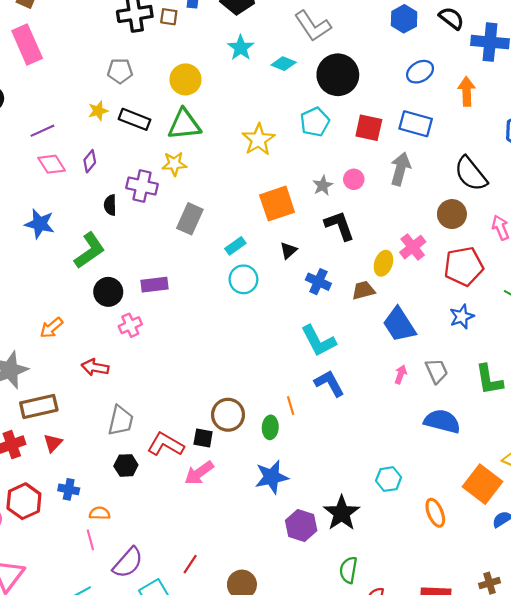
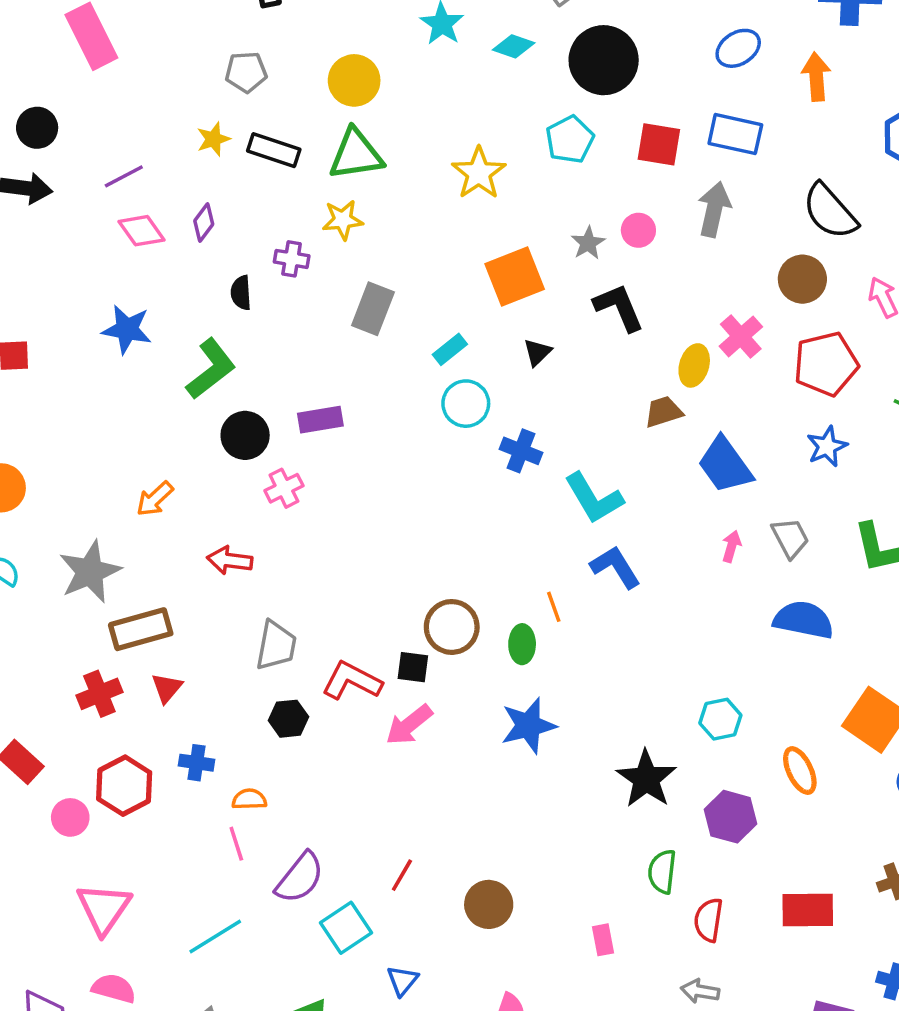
purple cross: (142, 186) -> (292, 259), size x0.7
blue cross: (318, 282) -> (521, 451), moved
purple hexagon: (301, 525) -> (731, 817), moved

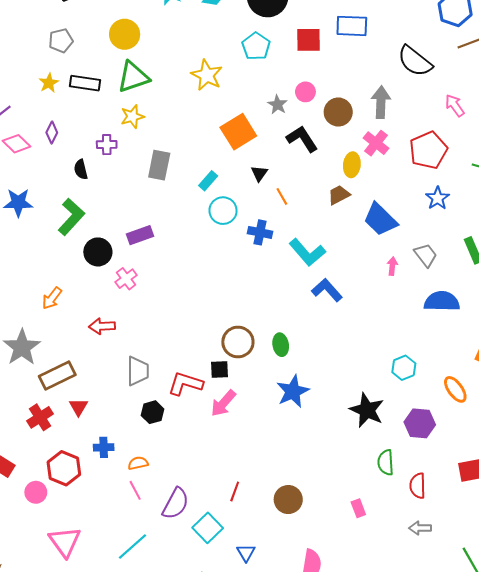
gray arrow: (714, 209) -> (381, 102), moved
brown circle: (802, 279) -> (338, 112), moved
orange line: (554, 607) -> (282, 196), moved

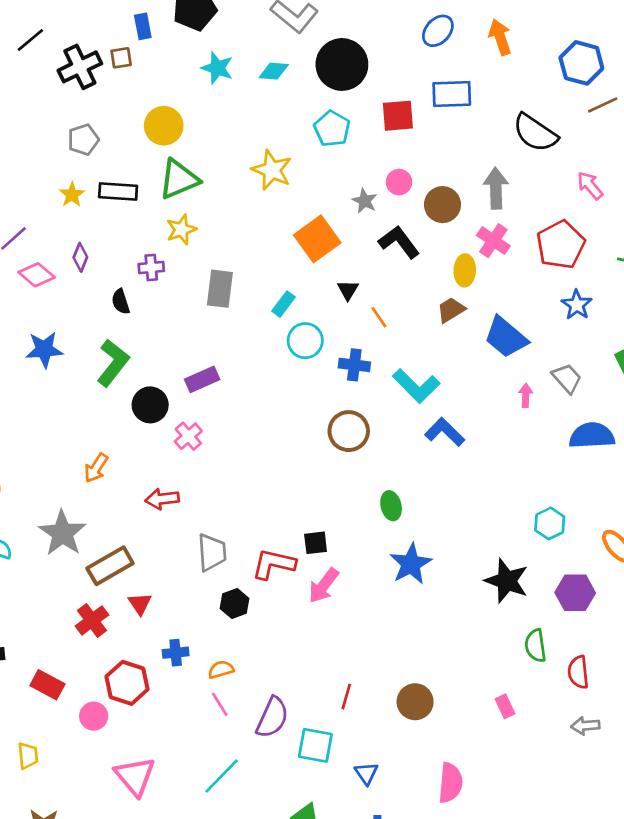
brown circle: (238, 342) -> (349, 431), moved
cyan square: (208, 528) -> (315, 745), turned -32

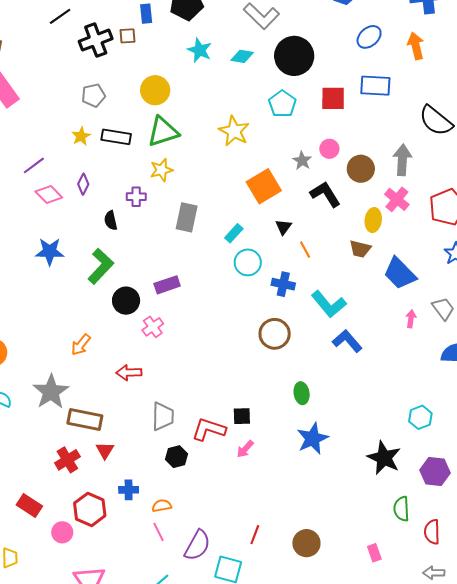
brown trapezoid: (451, 310) -> (360, 249), turned -140
brown rectangle: (110, 566) -> (85, 420), turned 36
pink arrow: (324, 586) -> (245, 449), size x0.7

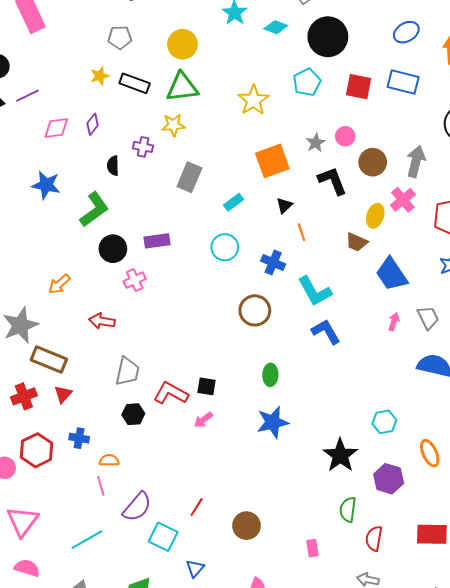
purple line: (34, 165) -> (27, 96), moved
pink diamond: (49, 194) -> (56, 128), turned -64
cyan circle: (248, 262) -> (225, 247), moved

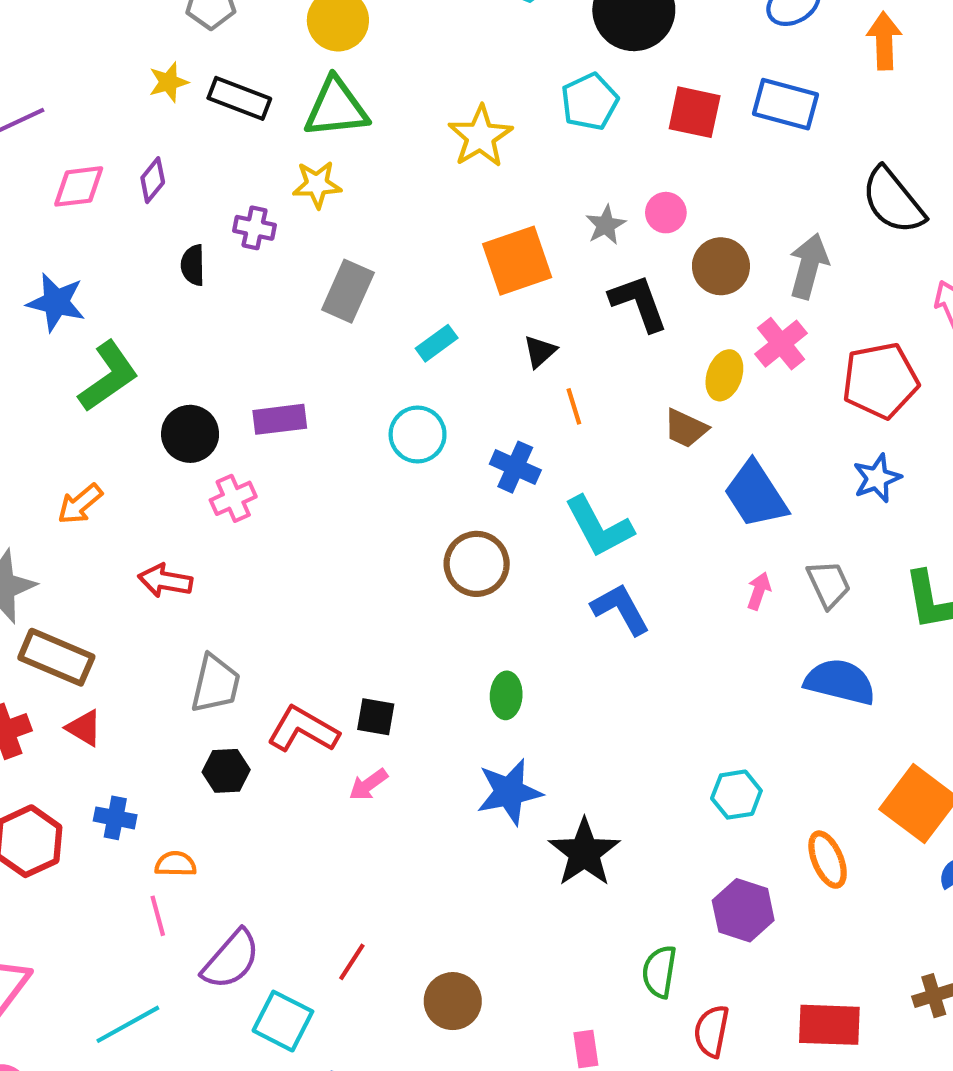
green L-shape: (94, 209) -> (108, 376), moved
red triangle: (63, 394) -> (84, 728), turned -42
black star: (340, 455) -> (584, 853), moved

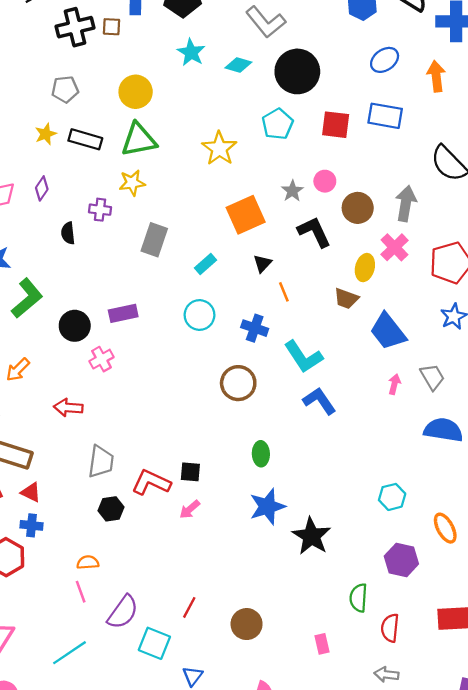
blue cross: (115, 818) -> (32, 525), moved

